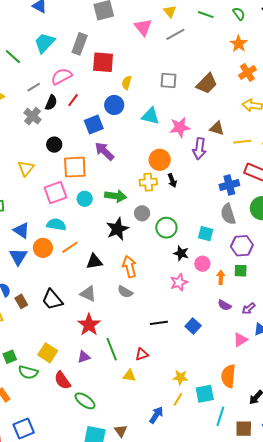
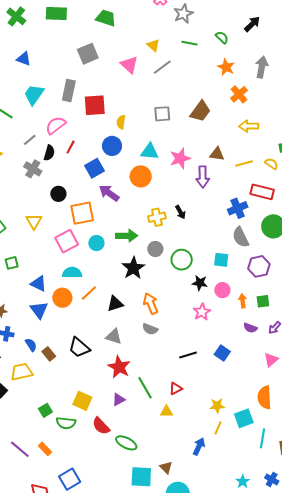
orange circle: (160, 160) -> (141, 176), moved
green square: (241, 271) -> (263, 301), moved

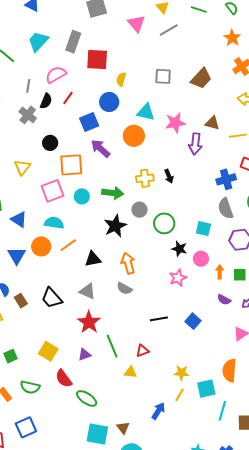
gray line: (30, 140) -> (28, 86), turned -48
blue triangle: (39, 284) -> (19, 220), moved
green semicircle: (66, 423) -> (30, 387), moved

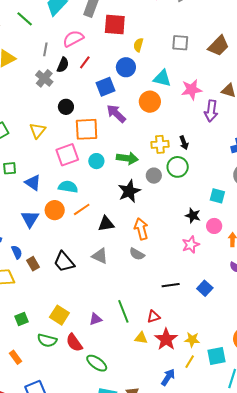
green circle: (164, 223) -> (178, 167), moved
red star: (89, 322) -> (166, 339), moved
green semicircle: (30, 387) -> (47, 340), moved

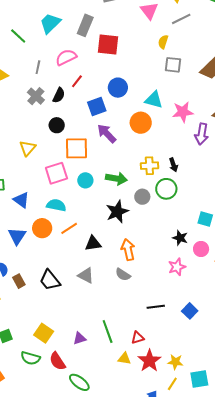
yellow semicircle: (138, 45) -> (163, 42), moved
black semicircle: (63, 65) -> (59, 95), moved

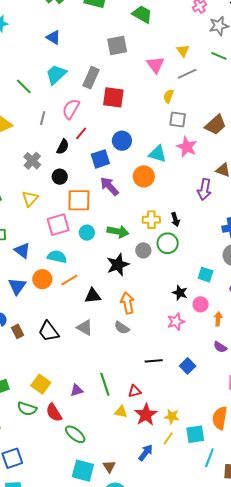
pink semicircle: (66, 57) -> (71, 109), turned -35
gray cross: (36, 96) -> (32, 161), moved
pink star: (183, 112) -> (187, 147), moved, turned 30

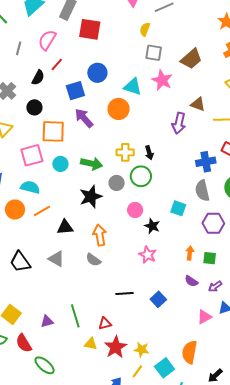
pink circle: (201, 304) -> (135, 210), moved
pink star: (176, 322) -> (148, 255), turned -30
cyan square: (195, 434) -> (165, 368), turned -30

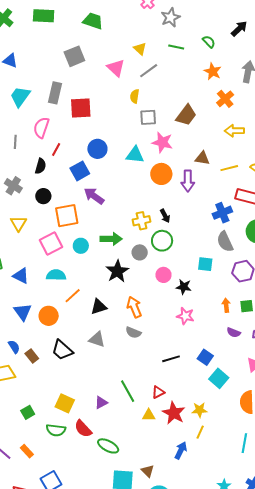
orange circle: (119, 109) -> (161, 174), moved
orange circle: (15, 210) -> (49, 316), moved
cyan square: (165, 368) -> (219, 378), moved

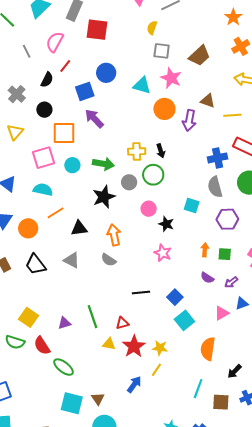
gray line: (15, 142) -> (27, 51), turned -40

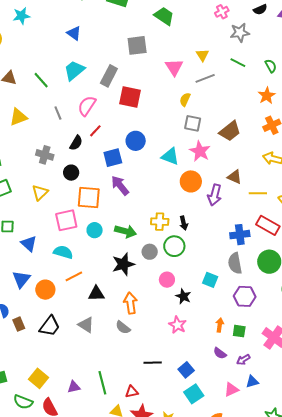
gray cross: (17, 94) -> (45, 155), turned -30
black trapezoid: (35, 264) -> (50, 326), turned -110

